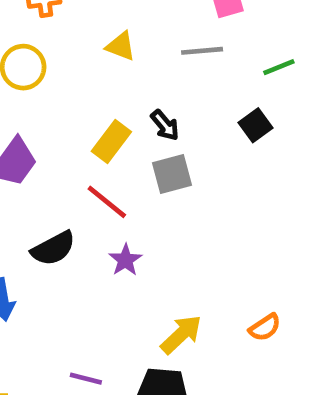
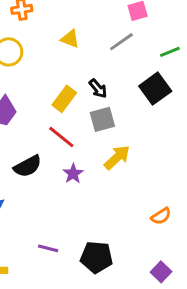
gray line: (202, 51) -> (121, 42), turned -30
black square: (256, 125) -> (155, 89), size x1.5
yellow arrow: (181, 334) -> (117, 157), moved

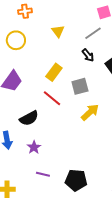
yellow triangle: (70, 39) -> (58, 31), turned 32
black arrow: (98, 89) -> (88, 55), moved
purple star: (73, 174) -> (34, 147), moved

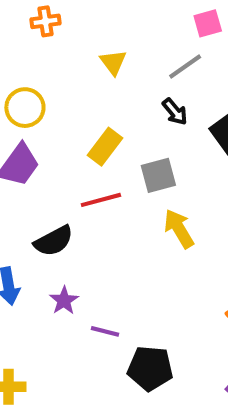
yellow circle: (16, 40) -> (25, 108), moved
red line: (52, 98) -> (101, 200), turned -54
yellow arrow: (90, 112) -> (179, 229), turned -78
purple line: (43, 174) -> (105, 331), moved

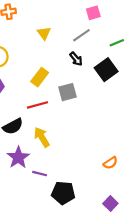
yellow arrow: (179, 229) -> (42, 137), moved
purple star: (64, 301) -> (18, 157), size x1.5

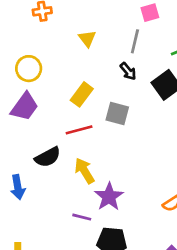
gray line: (81, 35) -> (135, 41), turned -42
gray square: (68, 92) -> (117, 114), turned 30
purple star: (18, 157) -> (109, 197), moved

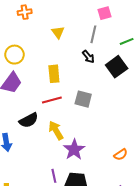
yellow rectangle: (82, 94) -> (54, 74), turned -42
gray square: (117, 114) -> (83, 99), moved
purple line: (82, 217) -> (54, 176), moved, turned 64

